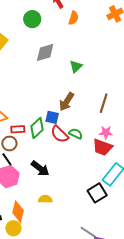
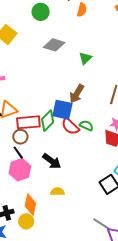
gray diamond: (45, 52) -> (54, 45), turned 35
blue square: (52, 117) -> (62, 110), size x1.5
red rectangle: (18, 129) -> (28, 122), size x1.6

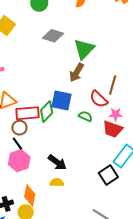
green triangle: (85, 58) -> (84, 49), size x1.6
brown arrow: (77, 94) -> (76, 72), moved
red semicircle: (70, 126) -> (99, 99), moved
black arrow: (52, 161) -> (57, 162), moved

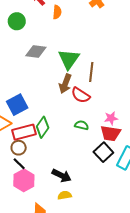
brown line: (113, 85) -> (91, 72), moved
red semicircle: (99, 99) -> (81, 95), moved
blue square: (61, 101) -> (17, 105), moved, turned -30
black square: (108, 175) -> (103, 152), moved

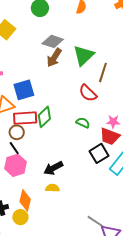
brown arrow: (65, 84) -> (54, 58), moved
black arrow: (62, 176) -> (53, 168), turned 114

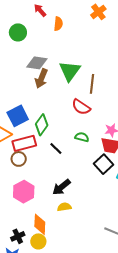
green diamond: (44, 117) -> (42, 125), moved
black line: (14, 148) -> (56, 148), moved

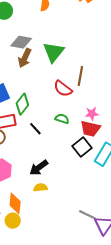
brown line: (92, 84) -> (80, 76), moved

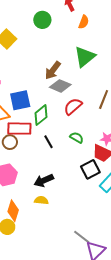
gray diamond: (21, 42) -> (60, 86), moved
green triangle: (54, 52) -> (85, 57), moved
red semicircle: (63, 89) -> (73, 106), moved, turned 90

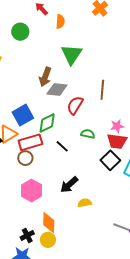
green diamond: (41, 115) -> (47, 123), turned 30
yellow semicircle: (41, 200) -> (85, 203), moved

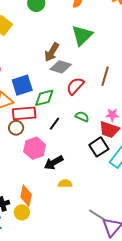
black line: (62, 146) -> (54, 124), turned 72
pink hexagon: (32, 191) -> (35, 148), moved

